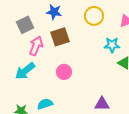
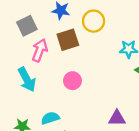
yellow circle: (94, 16) -> (94, 21), moved
cyan arrow: (25, 71) -> (27, 80), turned -80

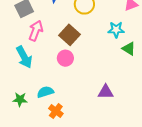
brown square: (68, 40) -> (70, 35), moved, turned -30

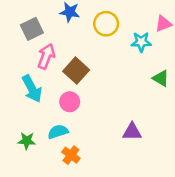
cyan star: (116, 30) -> (141, 42), moved
brown square: (70, 35) -> (76, 71), moved
pink circle: (65, 58) -> (70, 102), moved

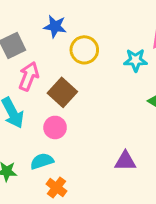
yellow circle: (106, 24) -> (84, 50), moved

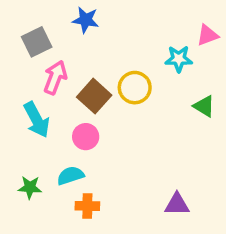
yellow circle: (84, 50) -> (135, 88), moved
purple triangle: (125, 161) -> (177, 204), moved
orange cross: (56, 188) -> (87, 206), turned -36

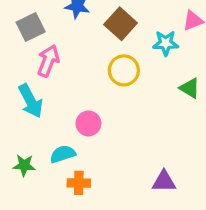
brown square: (94, 96) -> (121, 24), moved
pink circle: (86, 137) -> (88, 123), moved

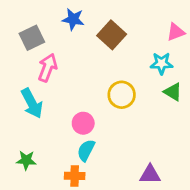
cyan star: (166, 43) -> (161, 63), moved
yellow circle: (124, 70) -> (122, 95), moved
cyan semicircle: (63, 154) -> (86, 150), moved, turned -45

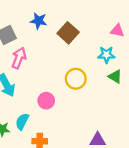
pink triangle: (176, 32) -> (117, 31), turned 32
cyan semicircle: (86, 150) -> (22, 121), moved

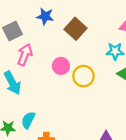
pink circle: (46, 101) -> (61, 66), moved

